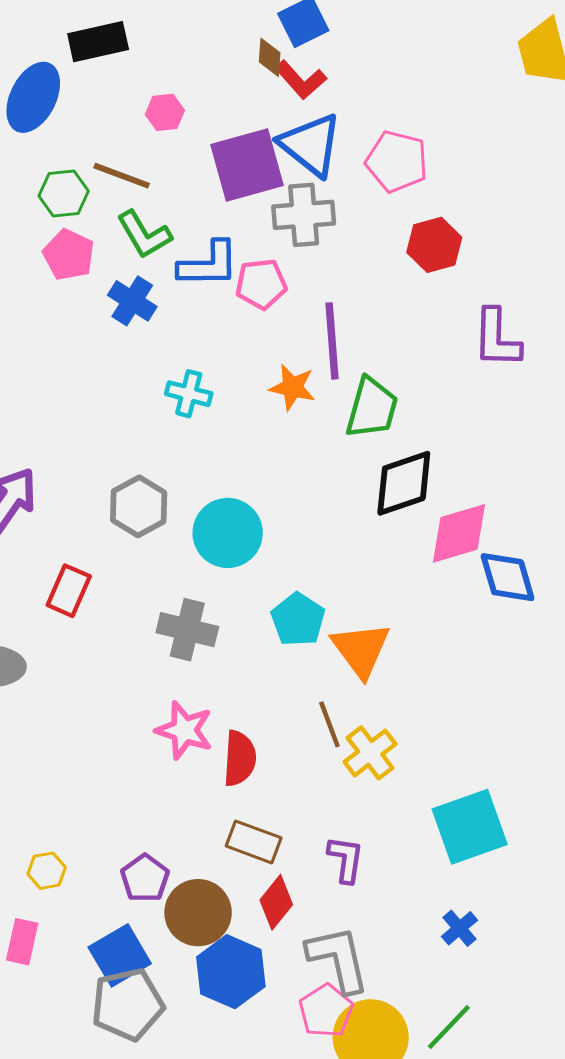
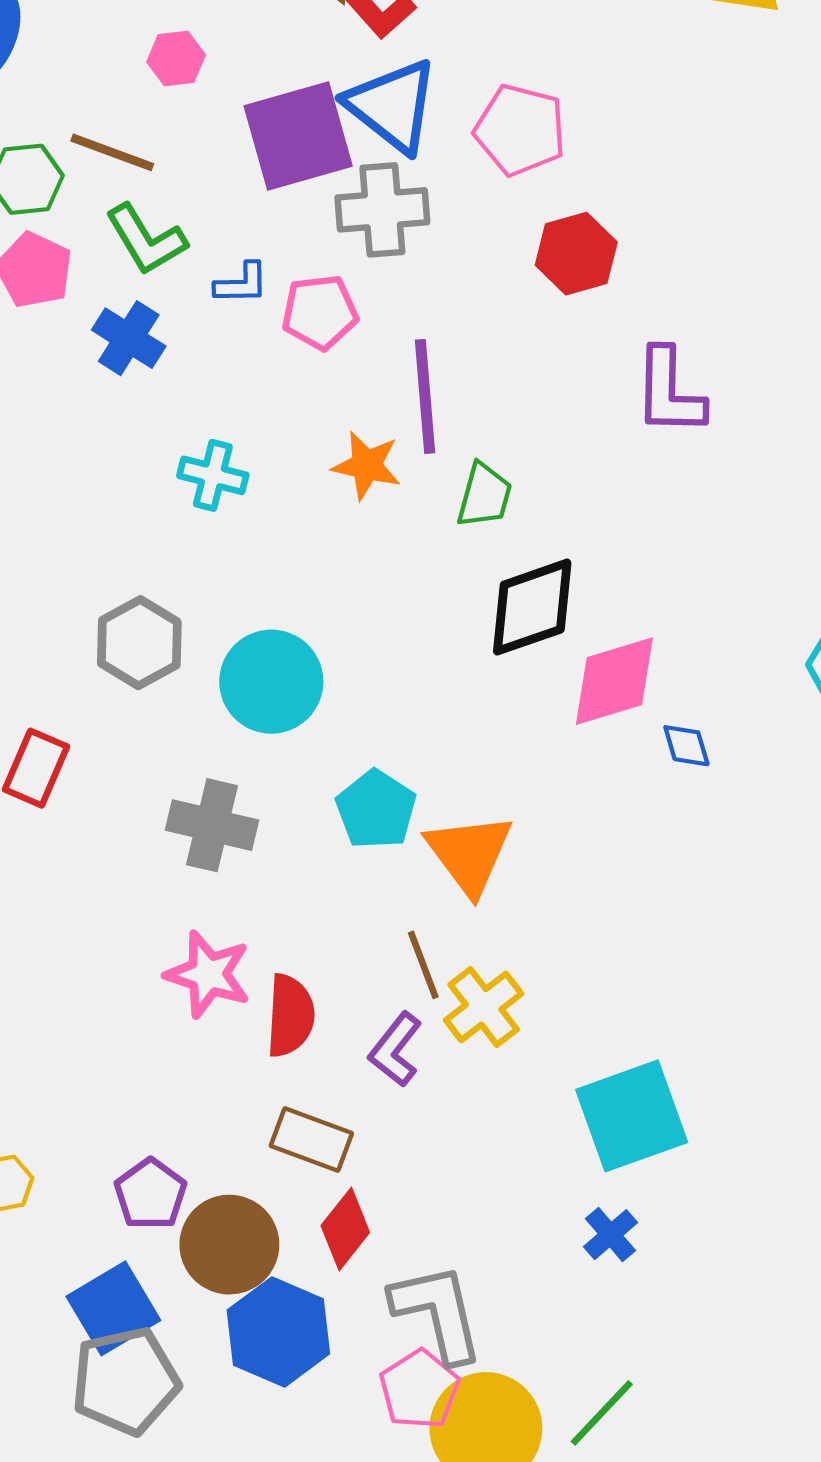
blue L-shape: (208, 264) -> (242, 284), size x0.6
green trapezoid: (372, 408) -> (484, 495), size x0.7
blue diamond: (508, 577) -> (686, 746), size x0.6
purple L-shape: (346, 859) -> (395, 1050), moved, turned -150
blue cross: (459, 928) -> (611, 1235), moved

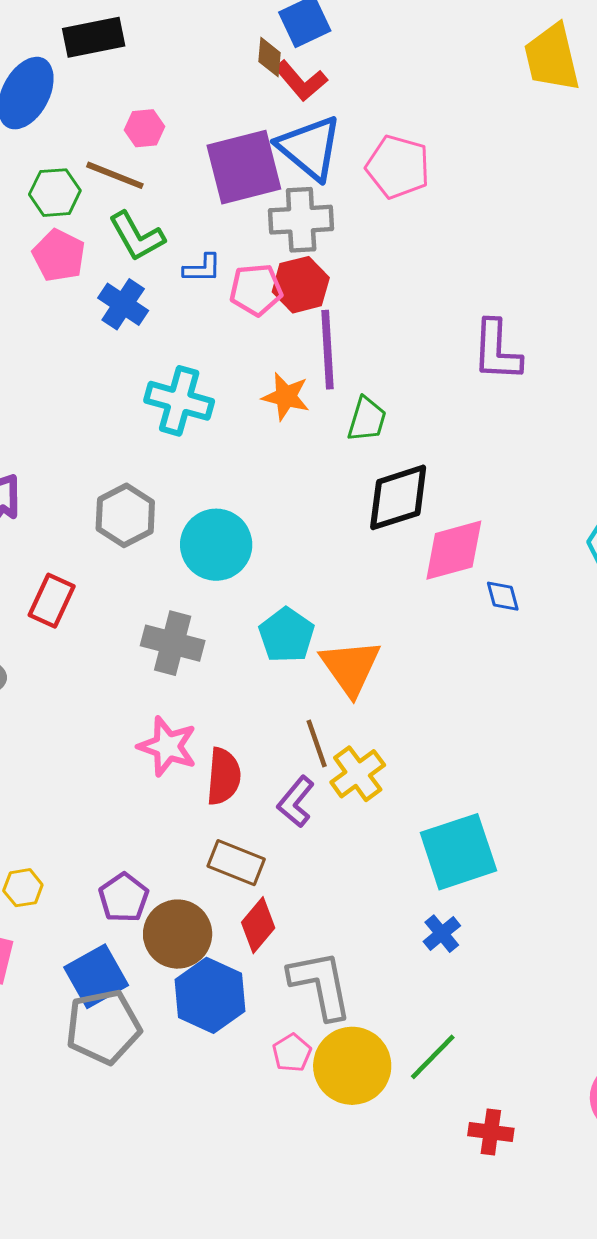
pink hexagon: (176, 59) -> (144, 128), moved
red hexagon: (576, 254) -> (301, 285), moved
cyan cross: (213, 475) -> (179, 401), size x1.4
pink pentagon: (419, 1389) -> (292, 1053), moved, size x0.7

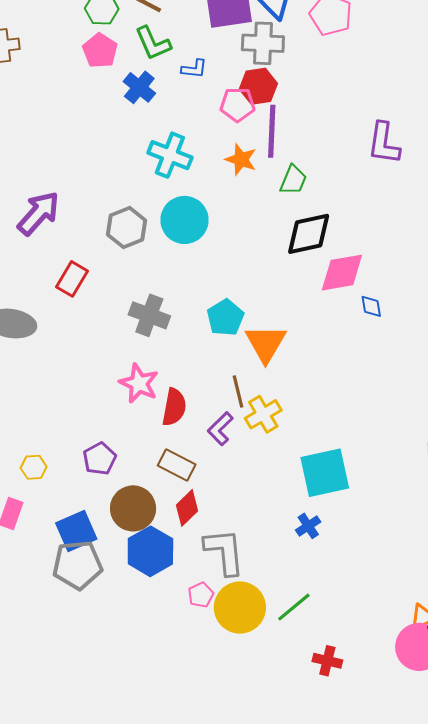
pink pentagon: (256, 290) -> (237, 105), moved
cyan circle: (216, 545) -> (184, 220), moved
purple pentagon: (124, 898) -> (100, 459), moved

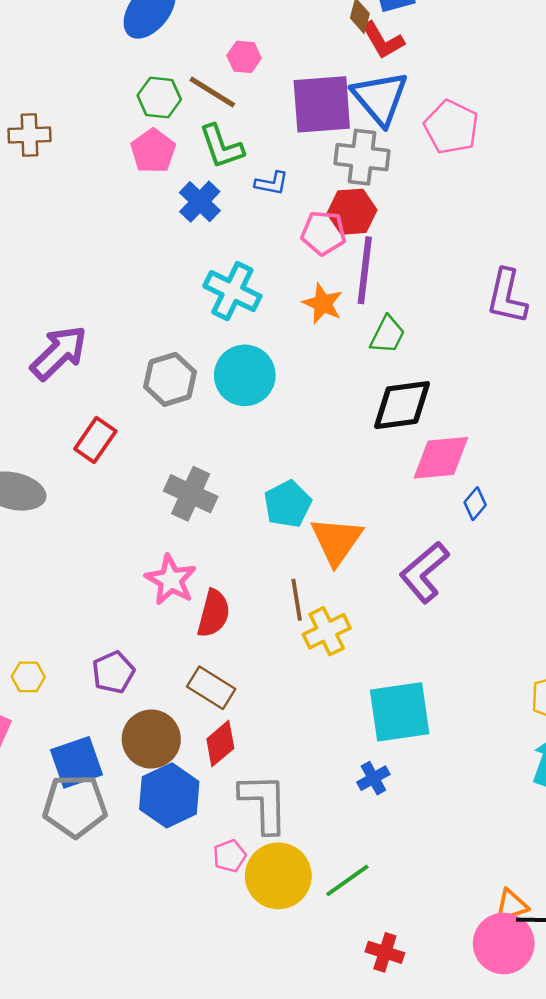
blue diamond: (371, 306) -> (475, 504), turned 45
purple L-shape: (220, 429) -> (424, 572), moved, size x1.4

